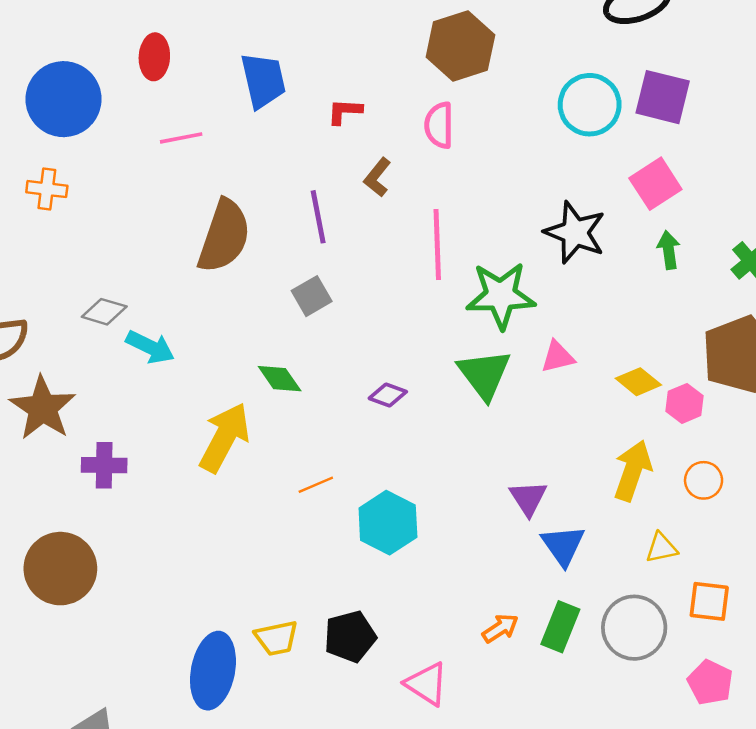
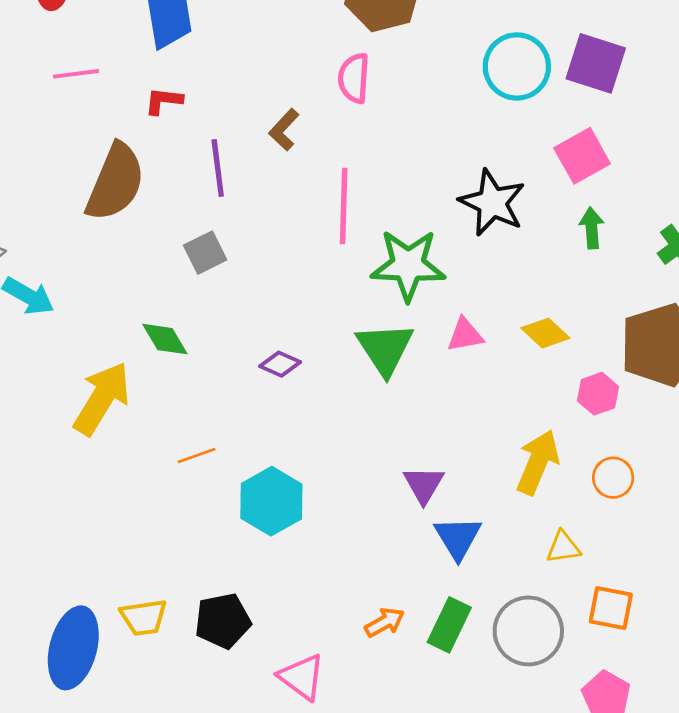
red L-shape: (345, 111) -> (164, 101), moved
yellow diamond: (638, 382) -> (545, 333), moved

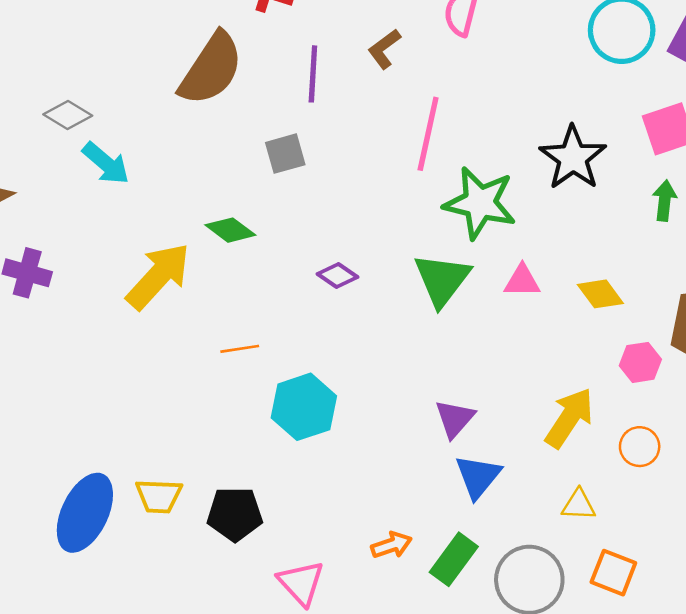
green diamond: (165, 339) -> (230, 230), turned -33

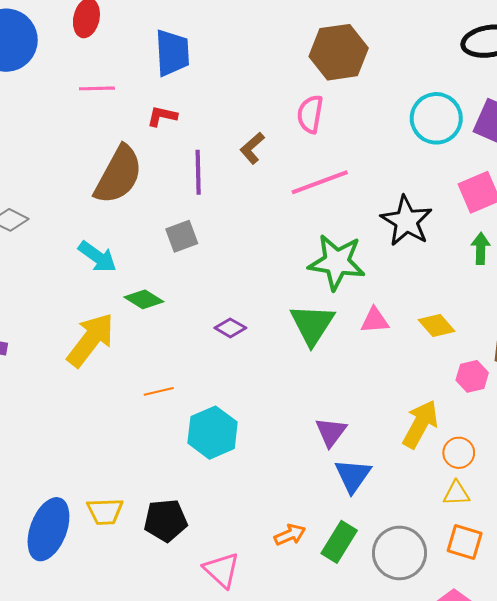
pink line: (428, 134) -> (320, 182), moved, turned 62
cyan arrow: (106, 163) -> (97, 257), moved
orange circle: (640, 447) -> (459, 453), moved
yellow triangle: (579, 505) -> (456, 493), moved

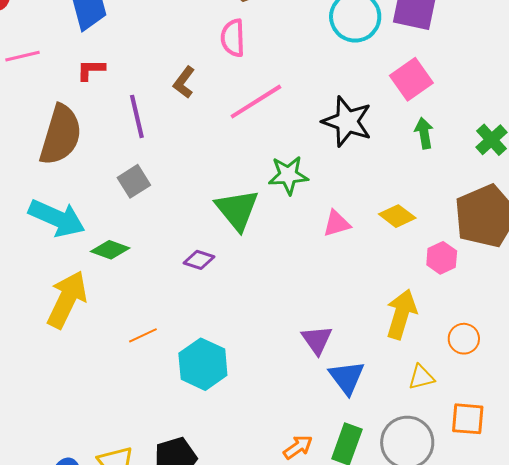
cyan arrow: (97, 257) -> (57, 218), size x1.4
green star: (337, 262) -> (288, 175), size x0.7
green triangle: (312, 324) -> (237, 210), moved
orange circle: (459, 453) -> (464, 339), moved
yellow triangle: (456, 493) -> (421, 377), moved

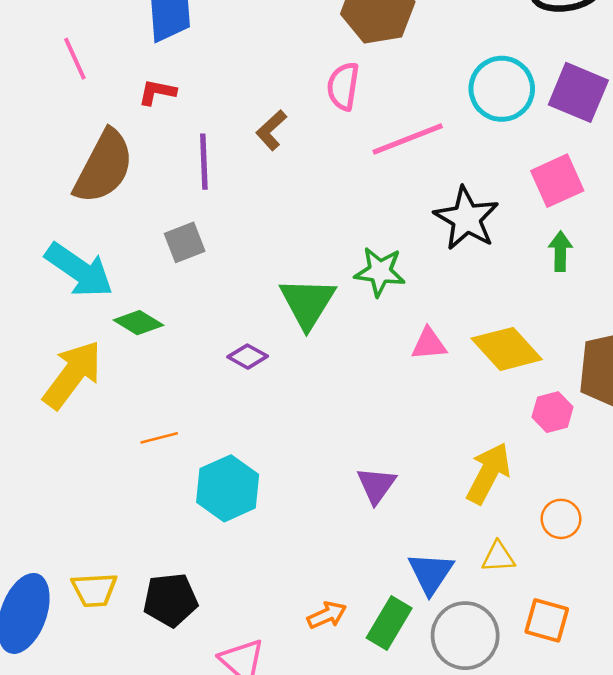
pink line: (23, 56) -> (75, 59), turned 68
pink line: (256, 102) -> (408, 139), moved
yellow diamond: (397, 216) -> (507, 349), size x1.5
blue triangle: (347, 377) -> (431, 573), moved

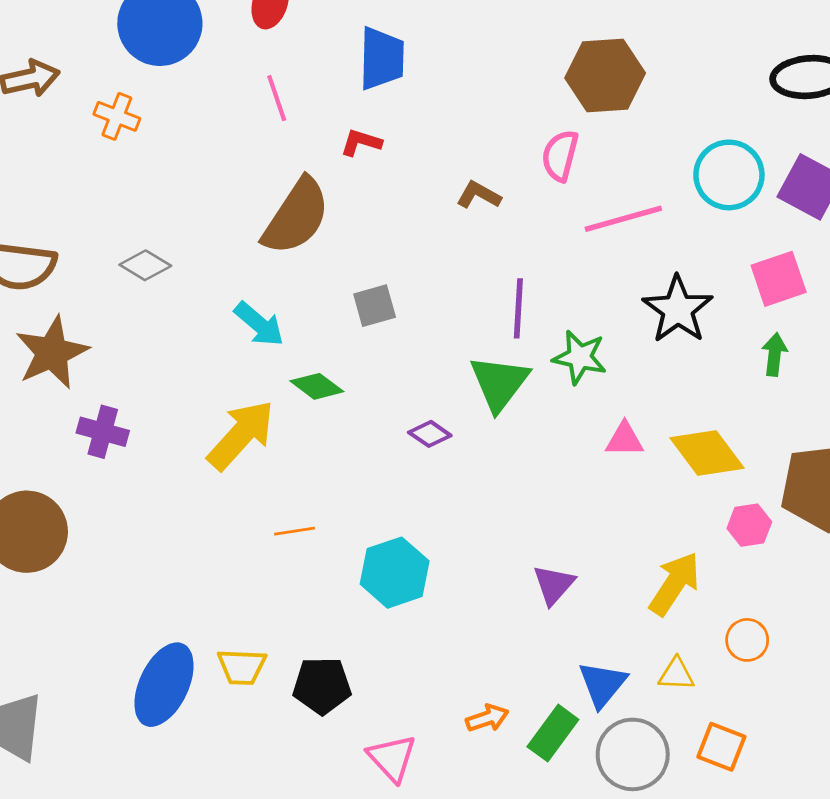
brown L-shape: (271, 130) -> (479, 195), turned 66
purple line: (204, 162) -> (518, 308), moved
cyan arrow: (79, 270) -> (259, 324), size x0.7
orange line: (159, 438) -> (295, 531), moved

